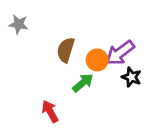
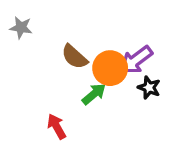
brown semicircle: (66, 50) -> (74, 57), turned -65
orange circle: (97, 60) -> (110, 68), size x1.4

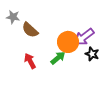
brown semicircle: (74, 57) -> (30, 30), moved
red arrow: (57, 126) -> (30, 61), moved

